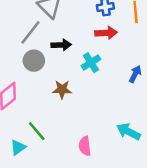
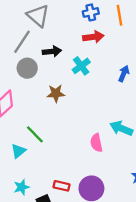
pink semicircle: (85, 146) -> (96, 143), moved

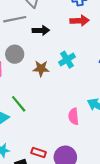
gray line: (22, 42) -> (15, 19), turned 40
cyan cross: (81, 66) -> (67, 60), moved
gray circle: (27, 68) -> (15, 54), moved

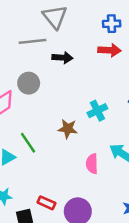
cyan cross: (67, 60) -> (97, 111), moved
brown star: (41, 69) -> (68, 129), moved

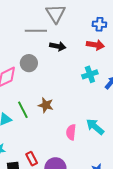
cyan cross: (97, 111) -> (90, 74), moved
brown star: (68, 129) -> (46, 105), moved
red rectangle: (46, 203) -> (32, 159), turned 32

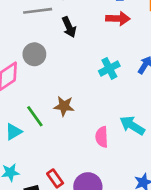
black arrow: (58, 46) -> (69, 27), turned 63
cyan cross: (90, 74) -> (109, 68), moved

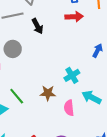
cyan cross: (109, 68) -> (72, 75), moved
brown star: (64, 106) -> (48, 93), moved

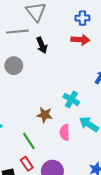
cyan cross: (72, 75) -> (71, 99), turned -35
green line: (17, 96) -> (29, 141), moved

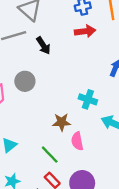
gray circle: (14, 66) -> (25, 81), moved
pink semicircle: (65, 132) -> (77, 141), moved

